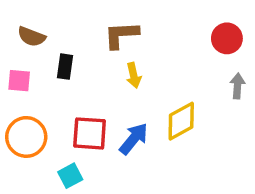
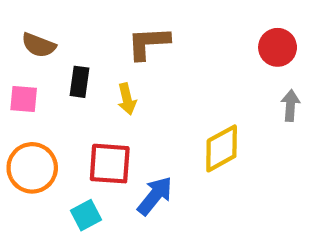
yellow arrow: (134, 75) -> (127, 99), moved
blue arrow: (134, 139) -> (155, 196), moved

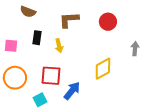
brown semicircle: (39, 45) -> (28, 12), moved
red circle: (278, 47) -> (108, 22), moved

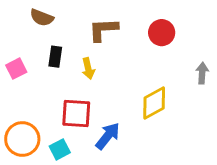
pink square: (11, 46) -> (16, 69), turned -32
orange circle: (15, 78) -> (22, 139), moved

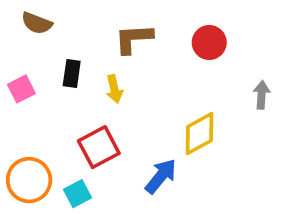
brown semicircle: (42, 18) -> (37, 23), moved
red square: (76, 114) -> (99, 147), turned -32
blue arrow: (108, 136) -> (161, 176), moved

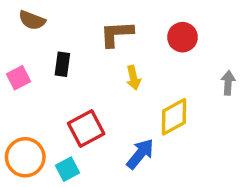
yellow arrow: (114, 89) -> (133, 78), moved

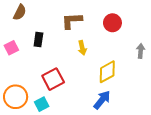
brown semicircle: (32, 20) -> (20, 12), turned -84
blue arrow: (140, 154) -> (102, 100), moved

